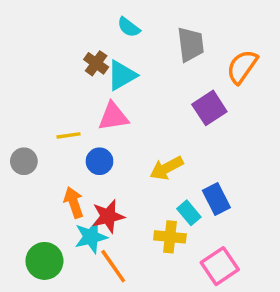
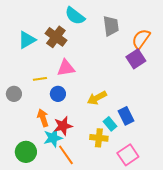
cyan semicircle: (129, 27) -> (75, 16), size x1.5
brown cross: (96, 63) -> (56, 37), size x1.5
cyan triangle: (122, 75) -> (27, 40), moved
purple square: (209, 108) -> (136, 59), moved

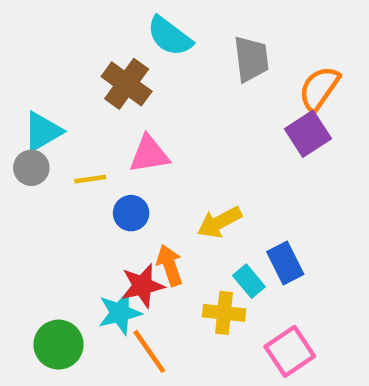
cyan triangle: (27, 40) -> (43, 131), moved
gray circle: (14, 94) -> (31, 168), moved
orange arrow: (43, 118) -> (170, 265), moved

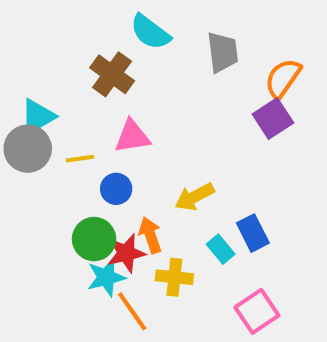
gray circle: (31, 168) -> (28, 149), size x1.5
yellow cross: (224, 313) -> (174, 277), moved
green circle: (59, 345) -> (94, 239), moved

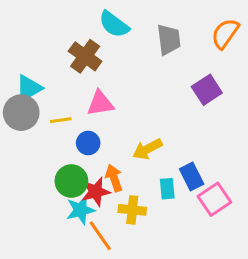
orange semicircle: (283, 78) -> (225, 33), moved
cyan rectangle: (221, 249) -> (167, 189), turned 35
pink square: (257, 311) -> (214, 199), moved

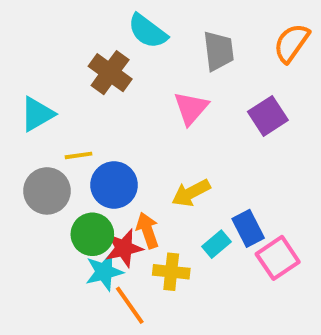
pink triangle: (100, 103) -> (191, 108), moved, turned -40
gray circle: (21, 113) -> (47, 191), moved
blue circle: (88, 143) -> (114, 185), size x1.5
cyan rectangle: (167, 189) -> (217, 244), turned 55

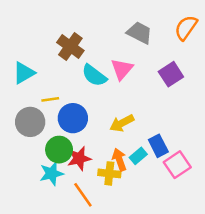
cyan semicircle: (148, 31) -> (94, 75), moved
gray trapezoid: (219, 51) -> (139, 33), turned -56
orange arrow: (148, 230) -> (119, 160), moved
cyan star: (104, 272) -> (52, 173), moved

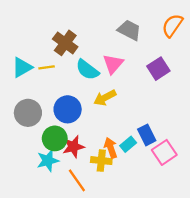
yellow line: (50, 99) -> (47, 67), moved
yellow arrow: (122, 123) -> (105, 98), moved

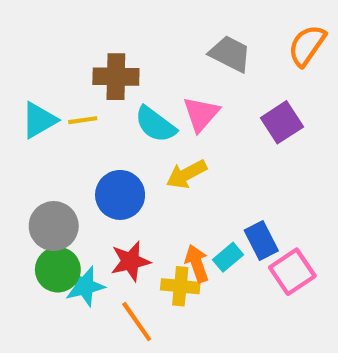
brown cross: (65, 43) -> (116, 77), turned -35
gray circle: (28, 113) -> (54, 226), moved
green circle: (55, 138) -> (58, 270), moved

